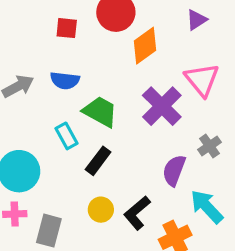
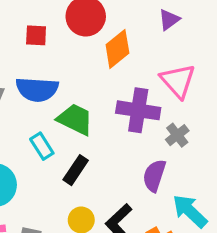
blue semicircle: (65, 81) -> (37, 89), size x1.4
purple cross: (162, 106) -> (138, 110), turned -33
gray cross: (209, 146) -> (177, 135), moved

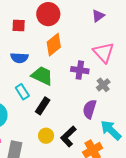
orange diamond: (117, 49) -> (54, 45), moved
blue semicircle: (37, 89) -> (19, 58), size x0.7
purple cross: (138, 110) -> (80, 70), size x0.7

